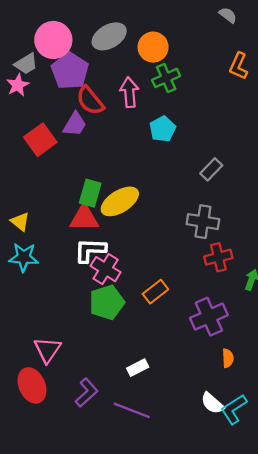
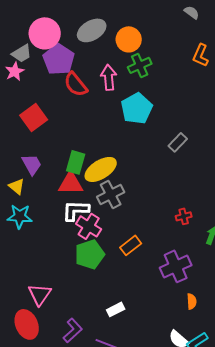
purple trapezoid: (75, 124) -> (32, 164), moved, turned -60
cyan pentagon: (163, 129) -> (137, 108), size x1.4
gray cross: (203, 222) -> (111, 194), moved, turned -36
red cross: (218, 257) -> (184, 216), size x0.7

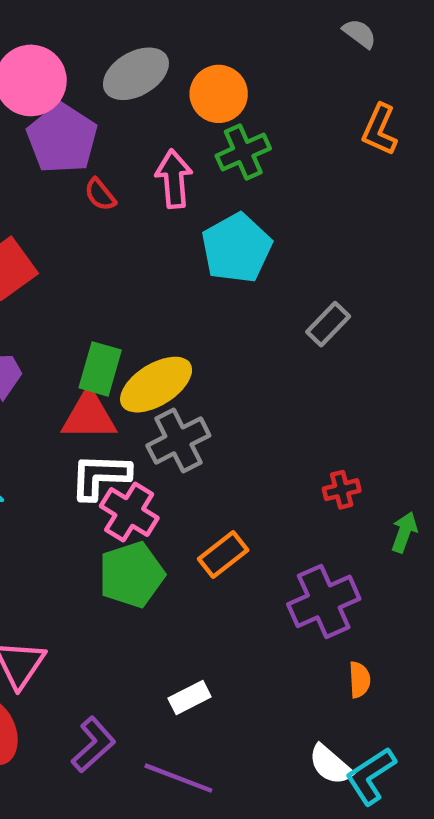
red semicircle: (76, 84) -> (100, 195), size x0.6

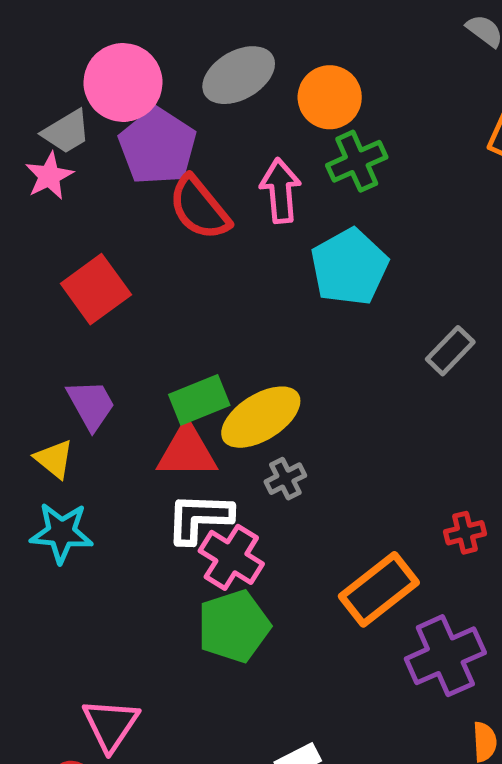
red semicircle: (100, 195) -> (199, 208), size x1.8
green rectangle: (100, 369) -> (199, 400), turned 52
gray cross: (178, 440) -> (285, 479), size x0.6
orange rectangle: (223, 554) -> (379, 589), moved, size x1.4

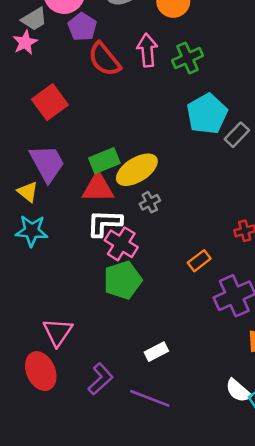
purple pentagon: (157, 146) -> (82, 27), size x0.7
green cross: (357, 161) -> (188, 58), moved
cyan pentagon: (349, 267) -> (207, 114), moved
purple trapezoid: (91, 405) -> (47, 163), size x1.4
orange rectangle: (379, 589) -> (199, 261), size x0.6

